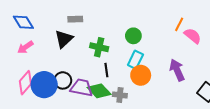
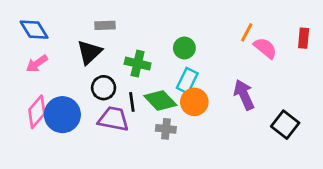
black line: (106, 70) -> (132, 102), moved
black circle: (63, 80) -> (104, 88), moved
green diamond: (99, 91) -> (160, 100), moved

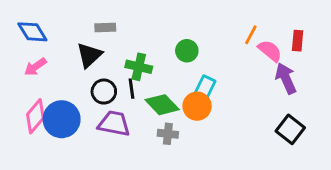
red rectangle: (304, 38) -> (298, 41), moved
cyan rectangle: (187, 81) -> (204, 89), moved
purple arrow: (244, 95) -> (286, 78), moved
black line: (132, 102) -> (131, 89), moved

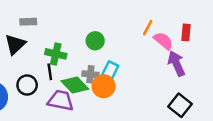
black circle: (104, 92) -> (27, 85), moved
purple trapezoid: (114, 124) -> (61, 101), moved
gray cross: (168, 134) -> (90, 74), moved

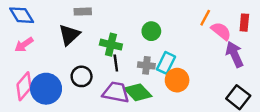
black line: (50, 72) -> (116, 63), moved
green diamond: (75, 85) -> (138, 92), moved
orange circle: (104, 86) -> (177, 80), moved

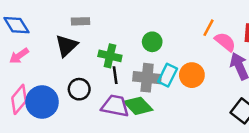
gray cross: (146, 65) -> (147, 78), size x1.5
orange circle: (177, 80) -> (192, 75), moved

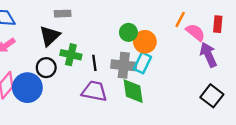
green cross: (110, 56) -> (71, 55), moved
orange circle: (192, 75) -> (145, 42), moved
black circle: (79, 89) -> (46, 68), moved
green diamond: (138, 106) -> (133, 91), moved, turned 36

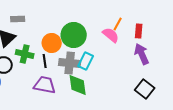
red rectangle: (218, 24) -> (139, 31), moved
green circle: (128, 32) -> (74, 35), size x1.6
pink semicircle: (195, 32) -> (111, 35), moved
orange circle: (145, 42) -> (52, 43), moved

